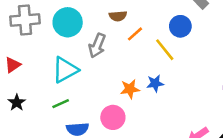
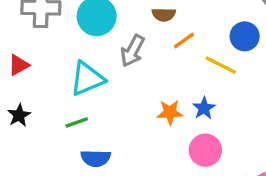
yellow line: (165, 50) -> (221, 65), turned -30
blue star: (155, 83) -> (204, 108), turned -30
pink circle: (113, 117) -> (205, 150), moved

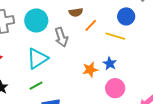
gray arrow: (132, 51) -> (61, 37), turned -36

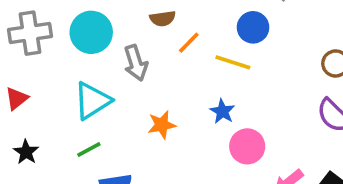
orange star: (90, 70) -> (162, 125), moved
pink circle: (115, 88) -> (247, 146), moved

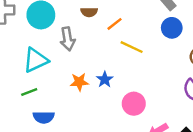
blue circle: (253, 27) -> (172, 28), moved
orange line: (189, 43) -> (114, 24), moved
blue star: (222, 111) -> (105, 79), moved

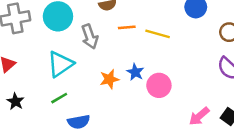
orange line: (114, 24) -> (127, 27), moved, turned 42
pink circle: (134, 104) -> (159, 85), moved

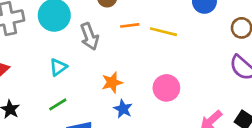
cyan triangle: (60, 64) -> (58, 67), size x0.6
blue star: (135, 72) -> (123, 109), moved

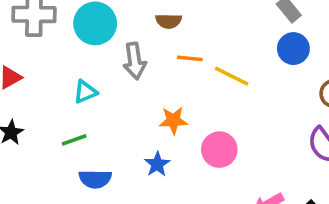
orange star: (112, 82) -> (173, 120), moved

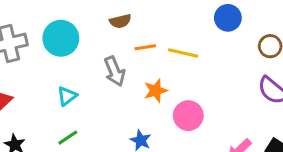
gray arrow: (135, 61) -> (115, 71), moved
orange star: (173, 120) -> (156, 91), moved

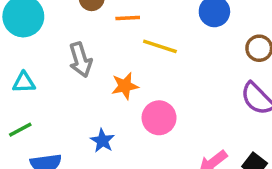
orange line: (145, 47) -> (128, 18), moved
cyan triangle: (67, 96) -> (24, 83), turned 30

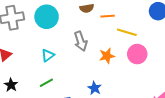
cyan triangle: (24, 83) -> (48, 55), turned -32
pink circle: (159, 118) -> (137, 54), moved

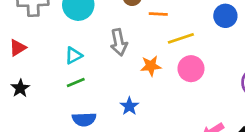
yellow line: (127, 32) -> (181, 38), turned -42
green line: (46, 83) -> (76, 82), moved

